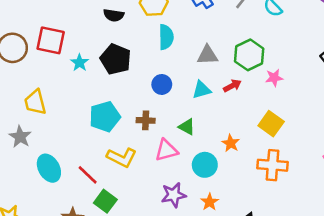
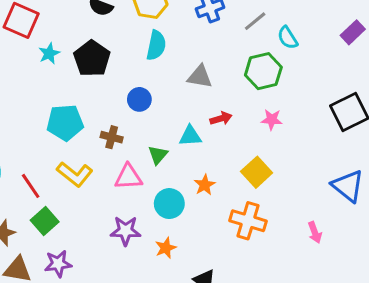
green hexagon: (249, 55) -> (263, 71), moved
cyan triangle: (202, 90) -> (190, 136), moved
green triangle: (187, 127) -> (158, 155), turned 30

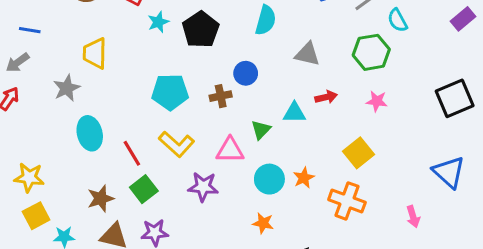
brown cross: (112, 137) -> (221, 96), moved, turned -30
orange star: (205, 185) -> (304, 178), moved
purple star: (125, 231) -> (203, 187), moved
orange star: (166, 248) -> (263, 223), turned 30

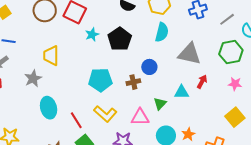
gray triangle: (307, 54) -> (189, 54), size x1.4
red arrow: (326, 97) -> (202, 82), turned -48
yellow square: (358, 153) -> (235, 117), moved

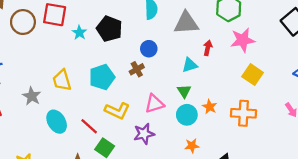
yellow trapezoid: (51, 56) -> (62, 80), moved
pink star: (235, 84) -> (243, 40), size x1.6
green triangle: (160, 104) -> (184, 91), moved

